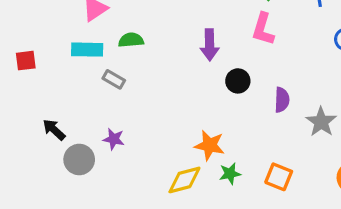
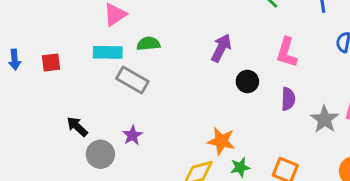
pink L-shape: (263, 29) -> (287, 52), moved
purple arrow: (210, 45) -> (221, 48), turned -152
gray rectangle: (114, 79) -> (132, 80), size x1.5
purple star: (114, 139) -> (132, 135), turned 30

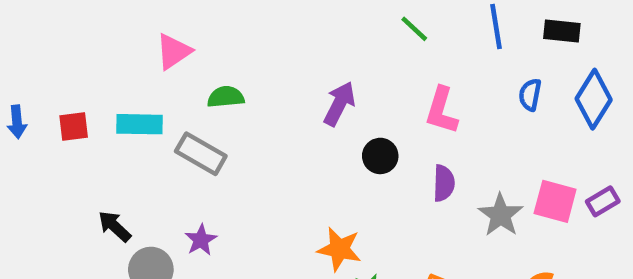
cyan rectangle: (108, 52) -> (140, 124), moved

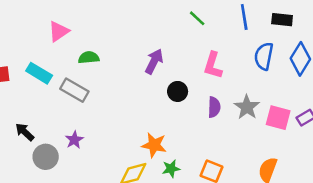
blue semicircle: (530, 95) -> (264, 56), size x1.5
cyan rectangle: (140, 124) -> (39, 73), turned 30
gray star: (501, 215) -> (247, 107), moved

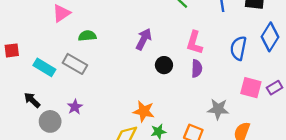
blue semicircle: (264, 56) -> (238, 48), moved
cyan rectangle: (39, 73) -> (44, 67), moved
purple semicircle: (214, 107) -> (197, 68), moved
gray star: (247, 107) -> (218, 109), moved, turned -30

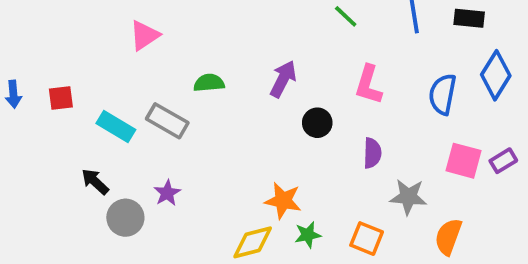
green semicircle: (87, 36) -> (209, 83), moved
purple semicircle: (197, 68) -> (372, 153), moved

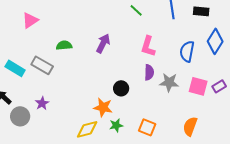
black circle: (317, 123) -> (121, 88), moved
purple semicircle: (372, 153) -> (149, 72), moved
gray star: (408, 197) -> (169, 82), moved

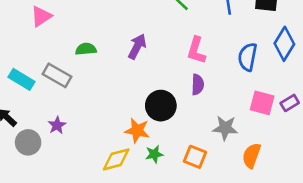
gray star: (169, 82) -> (225, 128), moved
black circle: (121, 88) -> (161, 106), size x1.5

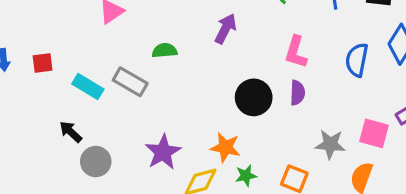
purple arrow: (137, 46) -> (226, 29), moved
pink square: (262, 103) -> (374, 133), moved
black circle: (161, 106) -> (254, 97), moved
purple star: (57, 125) -> (163, 152), moved, size x1.6

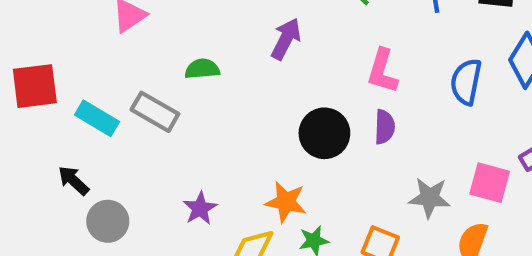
red square: (43, 63) -> (35, 86), size x1.6
purple star: (163, 152) -> (200, 208), size x0.7

